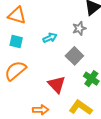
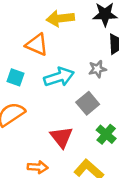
orange triangle: (17, 15) -> (37, 45), moved
cyan arrow: (50, 38) -> (59, 77), size x1.6

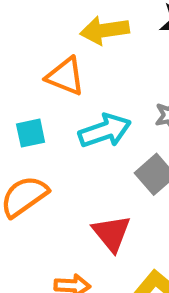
cyan square: (16, 77) -> (31, 133), turned -30

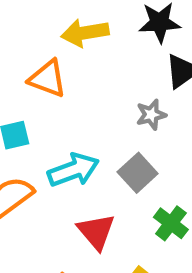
cyan arrow: (105, 131) -> (73, 170), moved

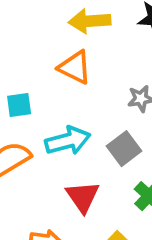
orange triangle: (48, 79) -> (75, 67), moved

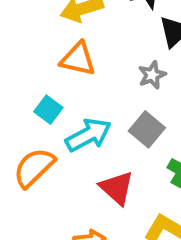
cyan square: (19, 105) -> (48, 110), moved, turned -32

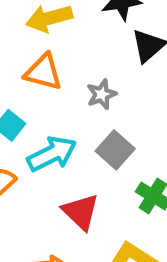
gray star: (152, 75) -> (102, 94), moved

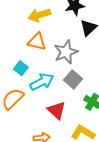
gray star: (102, 94) -> (66, 52), size x1.6

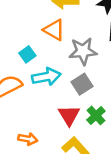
red triangle: (57, 110) -> (69, 115), moved

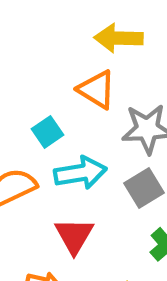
red triangle: (69, 115) -> (74, 236), moved

